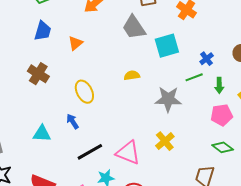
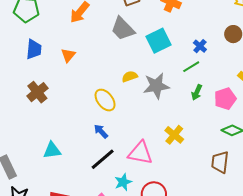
brown cross: (38, 74) -> (37, 92), turned 30
green arrow: (219, 85) -> (197, 92), moved, turned 35
yellow ellipse: (84, 92) -> (105, 100), moved
gray star: (168, 99) -> (156, 86), moved
blue arrow: (73, 121) -> (101, 131), moved

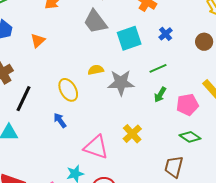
blue cross: (200, 46) -> (166, 34), moved
black line: (103, 159) -> (23, 99), moved, turned -32

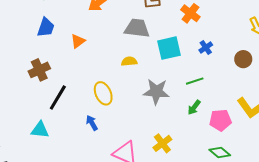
gray trapezoid: (95, 22) -> (137, 28), turned 128
yellow semicircle: (96, 70) -> (129, 61), moved

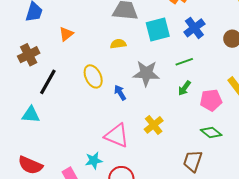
orange triangle: (78, 41) -> (66, 34), moved
blue cross: (206, 47) -> (194, 28), size x1.5
blue arrow: (92, 123) -> (120, 93), moved

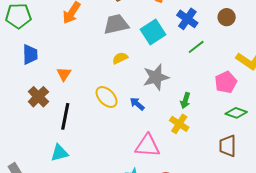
orange triangle: (66, 34) -> (64, 74), moved
green line: (184, 62) -> (196, 47), moved
green arrow: (184, 88) -> (185, 100), moved

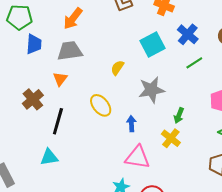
gray trapezoid: (116, 24) -> (70, 51), moved
blue trapezoid: (30, 55) -> (34, 44), moved
yellow semicircle: (120, 58) -> (117, 68), turned -35
blue arrow: (137, 104) -> (131, 124), moved, turned 42

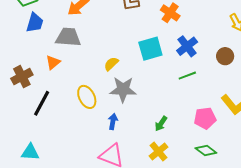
gray star: (151, 90) -> (123, 89), moved
yellow cross: (171, 138) -> (158, 151), moved
cyan triangle: (49, 157) -> (30, 152), moved

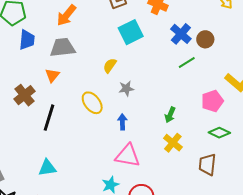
cyan square: (150, 49) -> (131, 32), moved
brown circle: (225, 56) -> (205, 39), moved
gray star: (123, 89) -> (126, 89), size x0.6

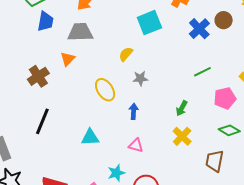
brown circle: (205, 39) -> (224, 20), moved
green line: (187, 63) -> (202, 72), moved
black line: (49, 118) -> (42, 121), moved
pink triangle: (128, 156) -> (136, 145), size x0.6
cyan triangle: (47, 168) -> (90, 137), moved

